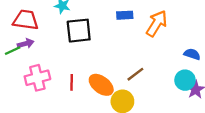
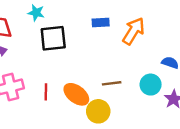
brown line: (135, 74) -> (112, 83), turned 30
cyan circle: (185, 80) -> (151, 85), moved

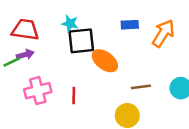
cyan star: (36, 13) -> (70, 23), moved
orange ellipse: (76, 94) -> (105, 61), moved

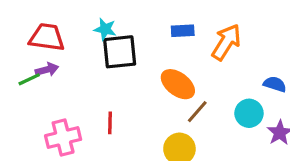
orange ellipse: (105, 61) -> (178, 84), moved
brown line: (141, 87) -> (197, 112), turned -42
pink cross: (38, 91) -> (63, 138), moved

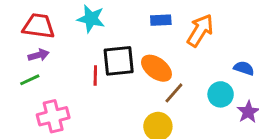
cyan star: (105, 29) -> (91, 19), size x1.4
black square: (120, 52) -> (119, 61), moved
green line: (29, 79) -> (30, 80), moved
red line: (110, 123) -> (95, 75), moved

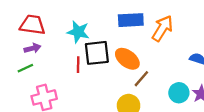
cyan star: (91, 19) -> (78, 32), moved
blue rectangle: (161, 20) -> (131, 20), size x1.5
cyan circle: (221, 94) -> (179, 93), moved

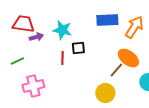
purple arrow: (32, 48) -> (36, 37), moved
black square: (97, 53) -> (78, 48), size x0.6
orange ellipse: (127, 59) -> (128, 58), moved

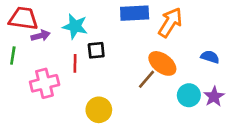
green line: (17, 61) -> (13, 56), moved, turned -56
pink cross: (33, 86) -> (45, 83), moved
yellow circle: (105, 93) -> (99, 110), moved

